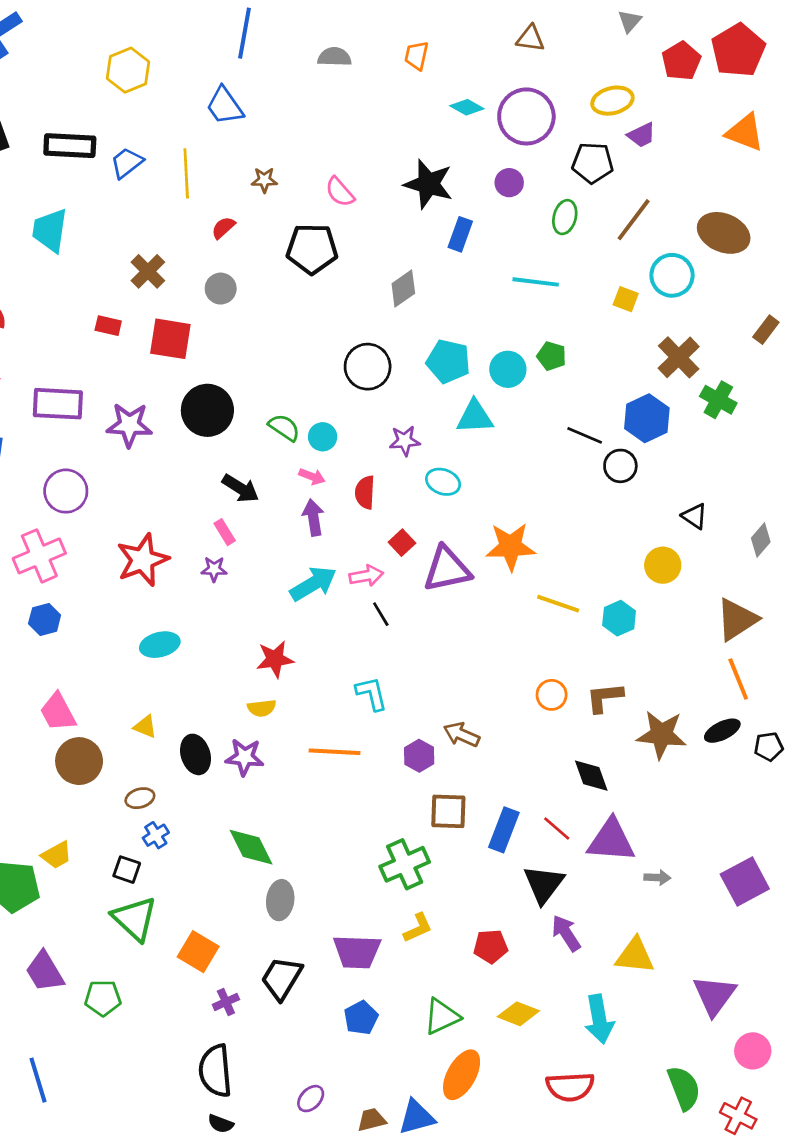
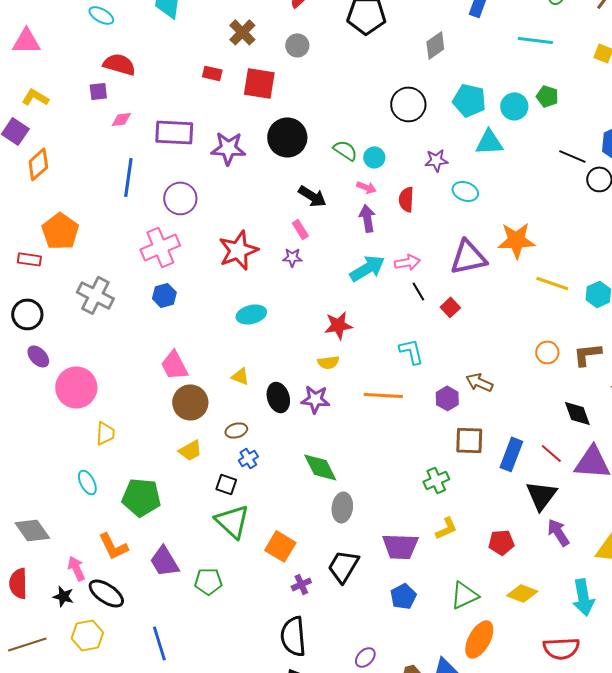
red square: (402, 543) -> (450, 307), moved
yellow trapezoid: (57, 855) -> (190, 450), moved
green cross: (405, 864) -> (436, 480), size x0.7

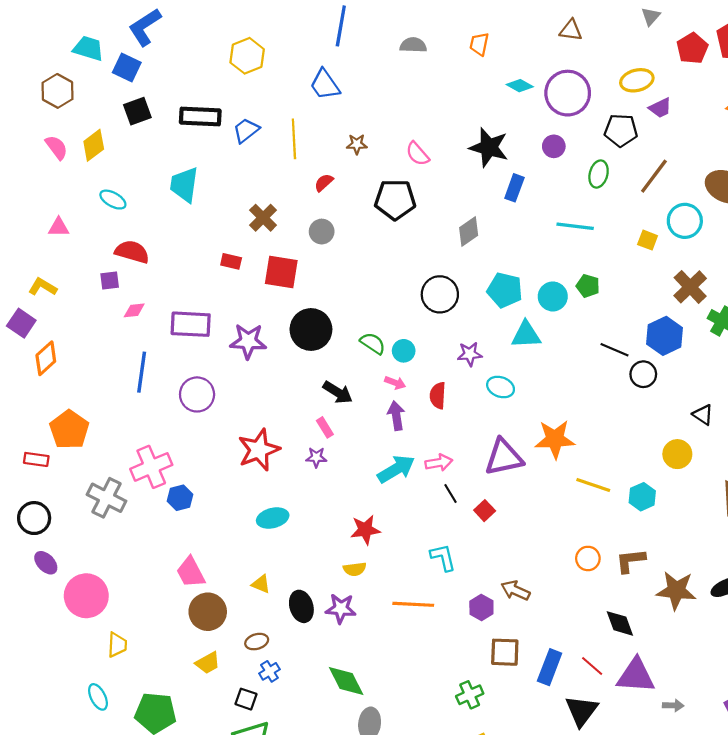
pink triangle: (26, 41) -> (59, 227), moved, size x0.7
pink cross: (160, 247) -> (151, 467), moved

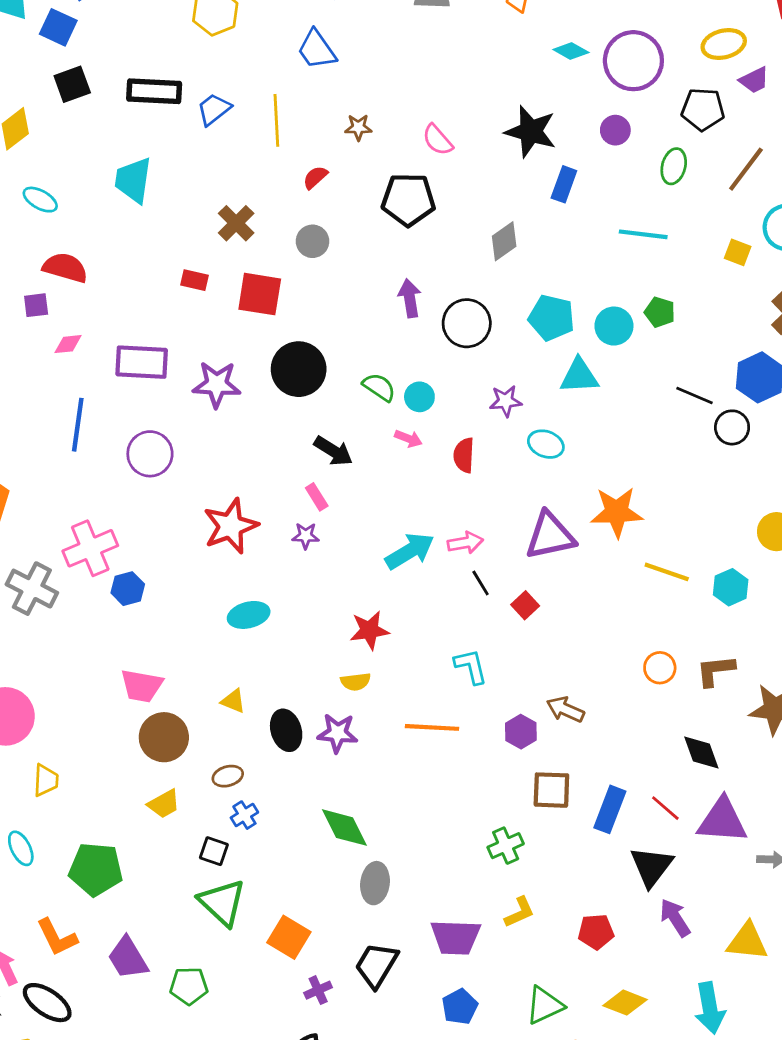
purple arrow: (396, 416) -> (410, 298), moved
pink trapezoid: (191, 572) -> (142, 686), turned -52

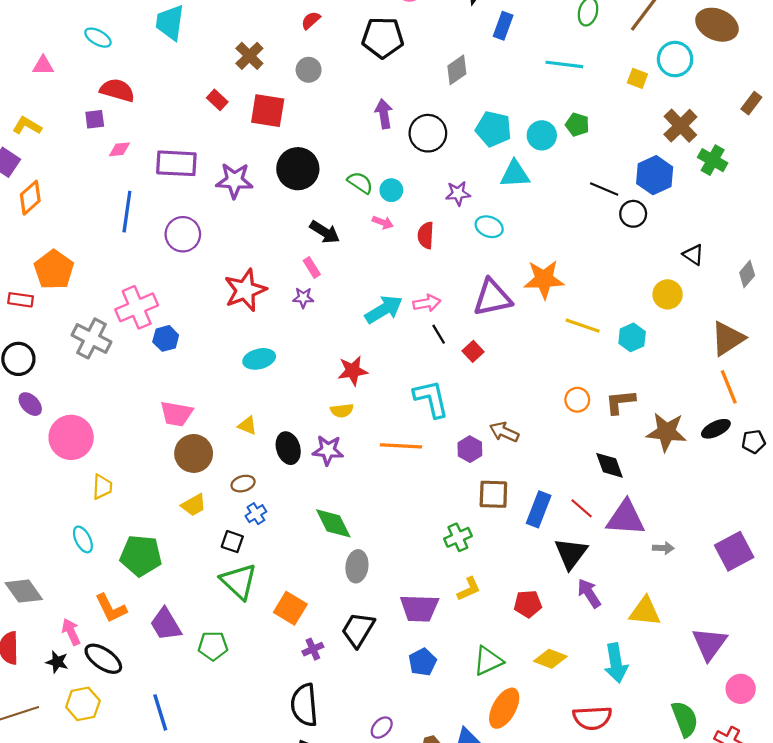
red rectangle: (194, 280) -> (217, 100), turned 30
cyan L-shape: (471, 666) -> (431, 399), size x1.4

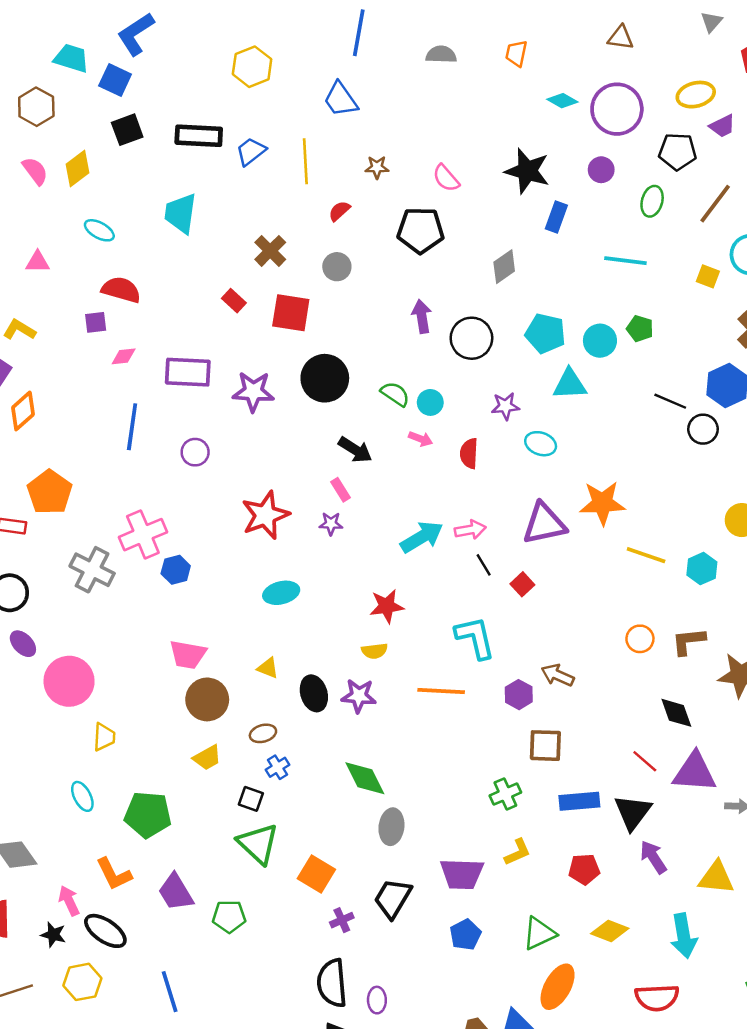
purple circle: (183, 234) -> (195, 452), size x0.7
blue rectangle: (539, 509) -> (579, 801), moved, turned 64
purple ellipse: (382, 728) -> (377, 1000), moved, turned -45

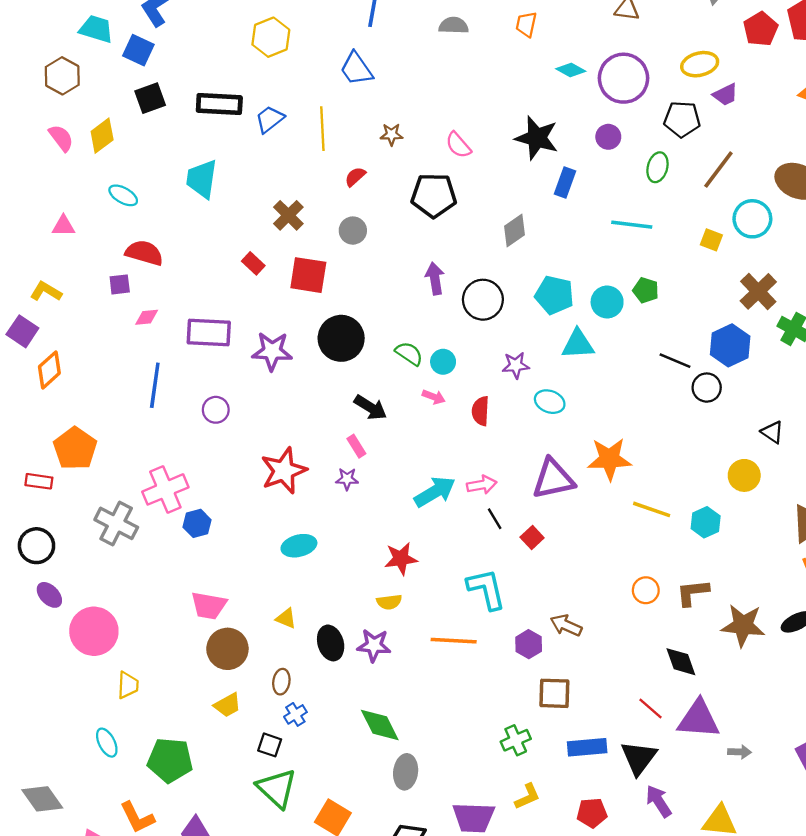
brown ellipse: (263, 733) -> (281, 682), turned -65

